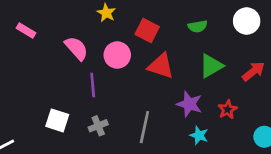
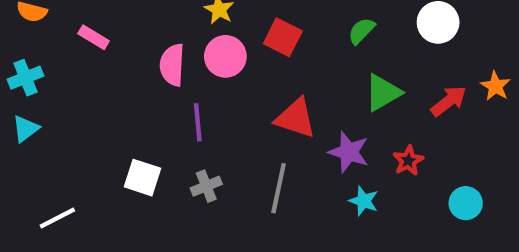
green semicircle: (198, 26) -> (361, 31), turned 144
pink semicircle: (76, 48) -> (172, 65), turned -135
pink circle: (117, 55) -> (225, 56), moved
red triangle: (161, 66) -> (296, 118), moved

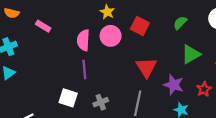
red triangle: (296, 118) -> (146, 67), turned 40
purple line: (198, 122) -> (84, 70), moved

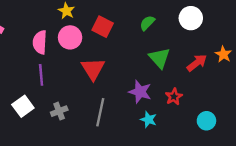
green triangle: (191, 54) -> (159, 58), turned -42
red triangle: (146, 67) -> (93, 69), moved
white square: (68, 98) -> (23, 106), turned 36

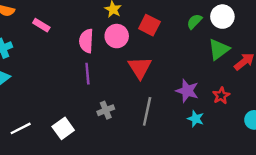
white circle: (191, 18) -> (222, 17), moved
green triangle: (159, 58) -> (219, 49), moved, turned 35
white square: (23, 106) -> (63, 128), moved

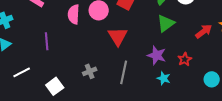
green triangle: (219, 49) -> (166, 23), moved
purple line: (87, 74) -> (47, 41), moved
white line: (21, 128) -> (22, 72), moved

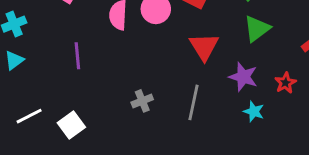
red triangle: (118, 36) -> (204, 47), moved
white line: (22, 72) -> (29, 116), moved
white square: (55, 86) -> (71, 125), moved

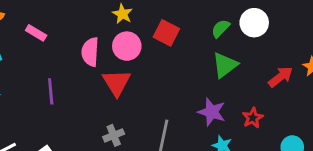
red triangle: (204, 47) -> (117, 83), moved

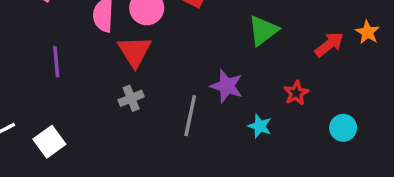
purple star: (212, 112) -> (227, 86), moved
gray cross: (114, 135) -> (131, 98), moved

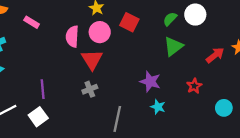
purple line: (56, 62) -> (43, 89), moved
gray line: (190, 116) -> (117, 119), moved
cyan star: (260, 126) -> (158, 107), moved

